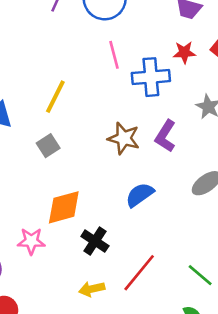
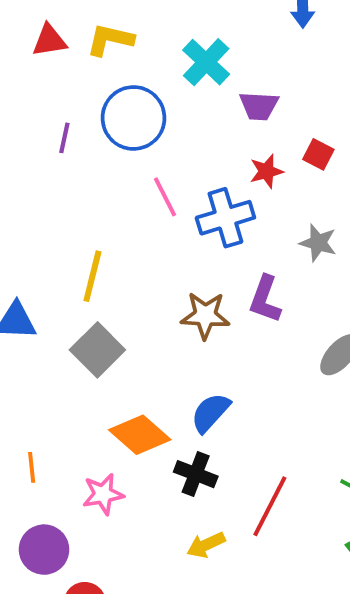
gray square: (48, 146) -> (97, 350), size x1.5
blue semicircle: (140, 195) -> (210, 413), moved
orange diamond: (64, 207) -> (140, 435), turned 69

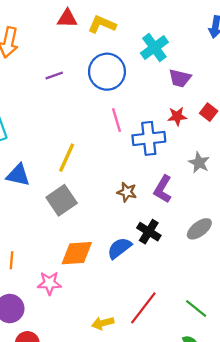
purple line: (64, 138) -> (54, 76), moved, turned 48
brown star: (205, 315) -> (127, 192), size x0.7
orange diamond: (140, 435) -> (77, 253), turned -56
black cross: (196, 474) -> (149, 232), moved

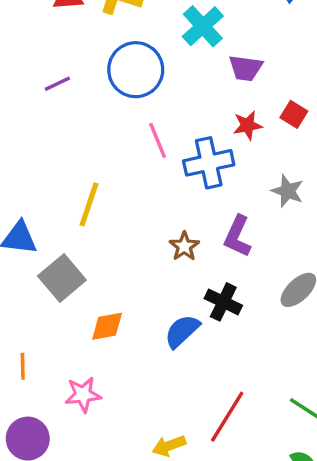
brown star: (127, 192) -> (184, 246), turned 30
gray square: (62, 200) -> (62, 278), moved
orange diamond: (77, 253) -> (107, 326), moved, size x0.7

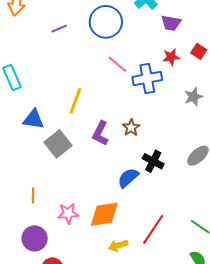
pink line: (158, 140) -> (117, 64), turned -30
gray star: (287, 191) -> (193, 97), turned 30
purple L-shape: (238, 236) -> (100, 133), moved
orange diamond: (107, 326) -> (104, 214), moved, size x1.5

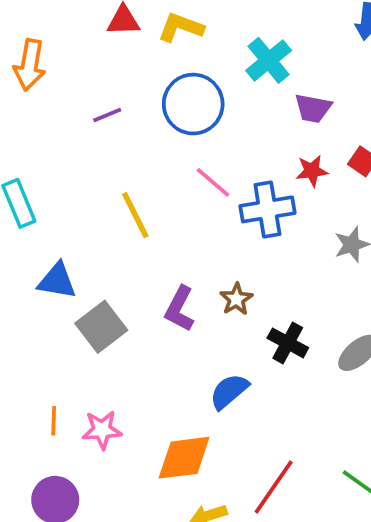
yellow line: (75, 101) -> (135, 215), moved, turned -48
black cross: (153, 161) -> (288, 343), moved
pink star: (68, 213) -> (102, 430), moved

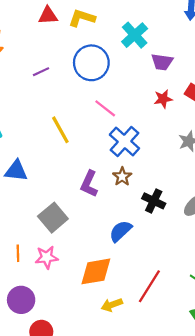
blue cross: (267, 209) -> (124, 142), moved, turned -36
gray square: (101, 327) -> (53, 218), moved

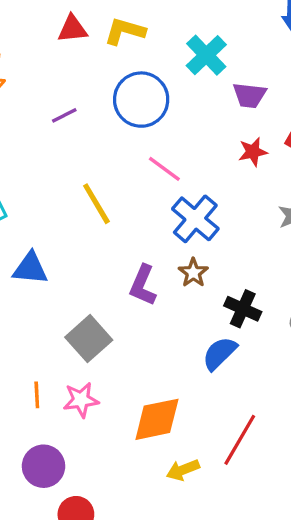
blue semicircle: (121, 231) -> (220, 353), moved

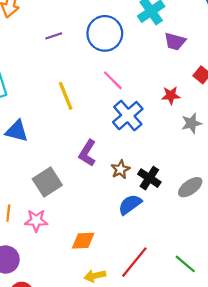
red star: (253, 152) -> (171, 95), moved
brown star: (193, 273) -> (120, 169), moved
orange diamond: (157, 419) -> (83, 241), size x0.7

